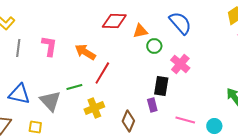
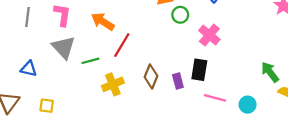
black rectangle: (161, 86) -> (199, 70), moved
blue triangle: (19, 94) -> (29, 69), size x0.7
gray triangle: (50, 101) -> (63, 47), moved
brown diamond: (128, 121) -> (151, 77), moved

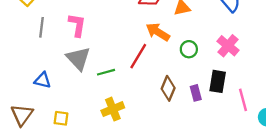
green circle: (180, 15) -> (189, 49), moved
orange arrow: (103, 22) -> (158, 32), moved
yellow cross: (113, 84) -> (113, 109), moved
pink line: (215, 98) -> (243, 100), moved, turned 60

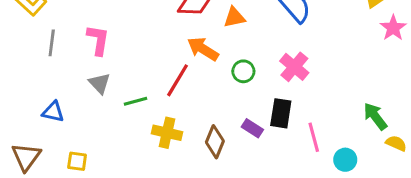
gray triangle: (78, 58) -> (100, 83), size x0.7
brown diamond: (168, 88) -> (215, 142), moved
purple rectangle: (196, 93) -> (252, 128), turned -42
yellow cross: (113, 109) -> (167, 133), moved, turned 35

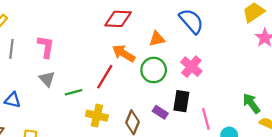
orange triangle: (234, 17) -> (157, 39), moved
green circle: (243, 71) -> (154, 70), size x1.5

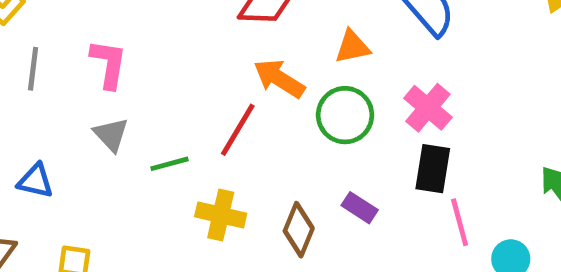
black rectangle: (181, 101) -> (433, 169), moved

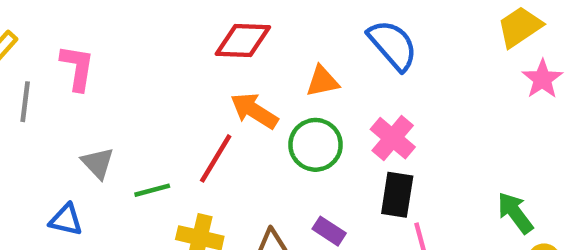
pink L-shape: (109, 64) -> (77, 68), moved
blue triangle: (35, 181) -> (66, 220), moved

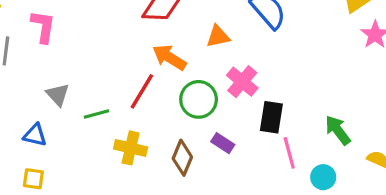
pink cross: (393, 138) -> (242, 82), moved
green circle: (316, 145) -> (199, 99), moved
green arrow: (515, 213) -> (338, 130), moved

